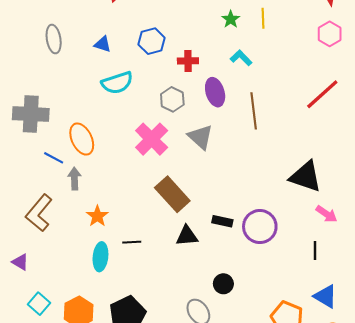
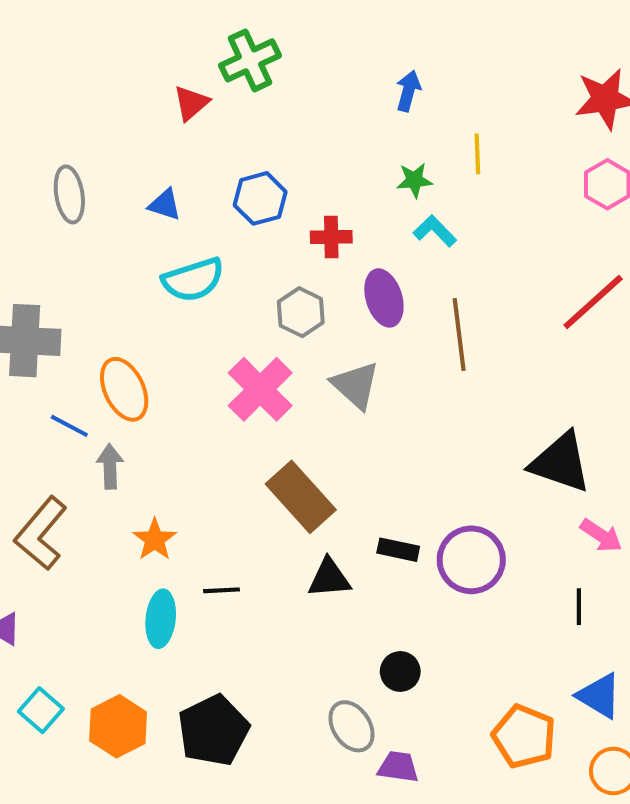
green star: (231, 19) -> (414, 180), moved, turned 30

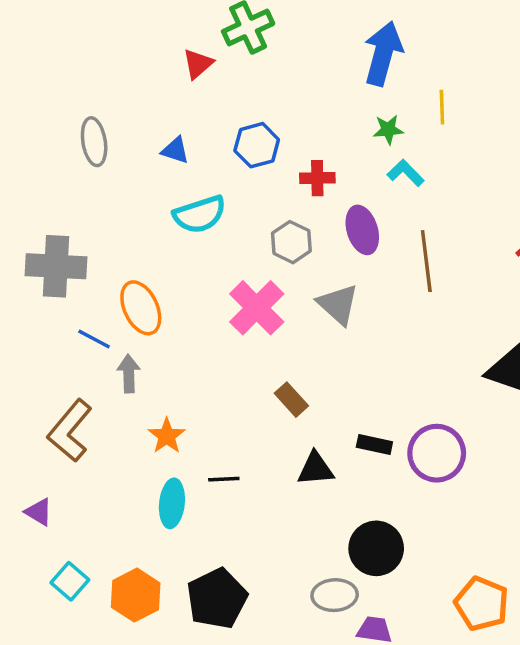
blue arrow: (408, 91) -> (383, 53), size x1.8
brown rectangle: (301, 497) -> (291, 400), size x0.6
black circle: (400, 671) -> (376, 548), size x1.6
gray ellipse: (352, 726) -> (335, 595), turned -60

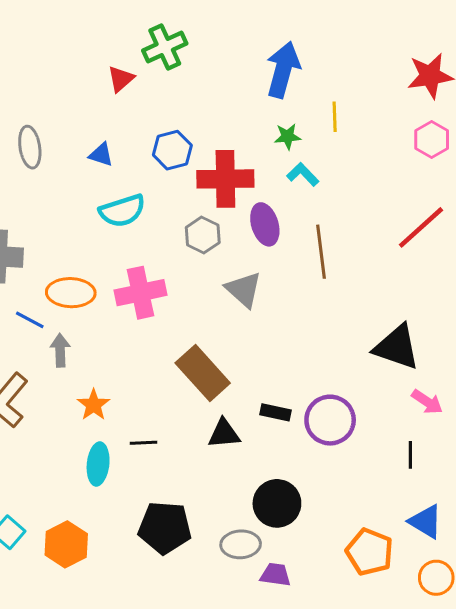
red cross: (317, 178) -> (225, 179), size x1.8
orange ellipse: (141, 308) -> (71, 293), turned -63
pink cross: (257, 308) -> (141, 293), moved, turned 33
brown rectangle: (291, 400) -> (203, 373), size x1.8
black pentagon: (217, 599) -> (165, 528), moved, turned 30

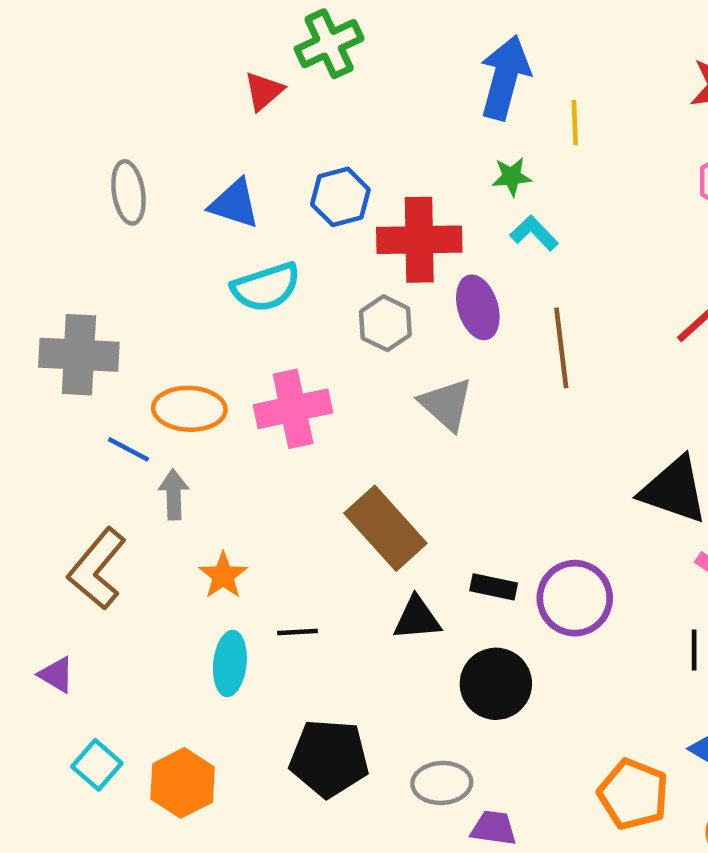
yellow line: (335, 117) -> (575, 123), moved
blue triangle: (101, 155) -> (234, 204), size x1.4
black circle: (277, 503) -> (496, 684), moved

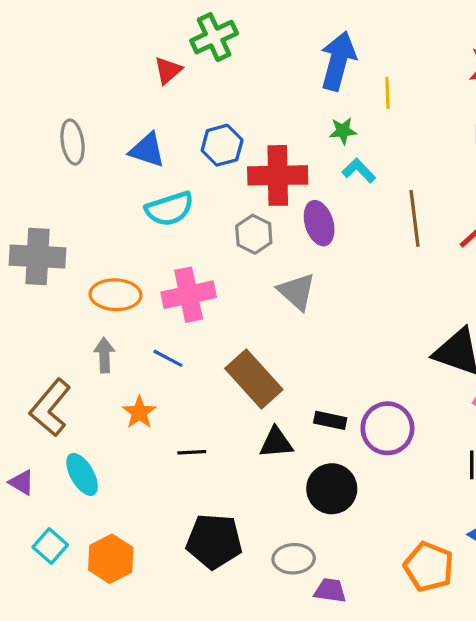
brown line: (561, 348) -> (414, 218), moved
blue line: (128, 449) -> (168, 358), moved
cyan ellipse: (230, 663) -> (82, 474), moved, turned -36

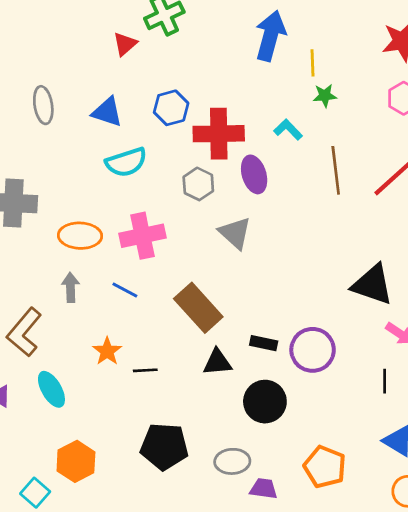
green star: (343, 131) -> (325, 96), moved
orange star: (139, 412) -> (107, 351), moved
cyan square: (50, 546) -> (35, 493), moved
orange pentagon: (429, 567) -> (325, 467), moved

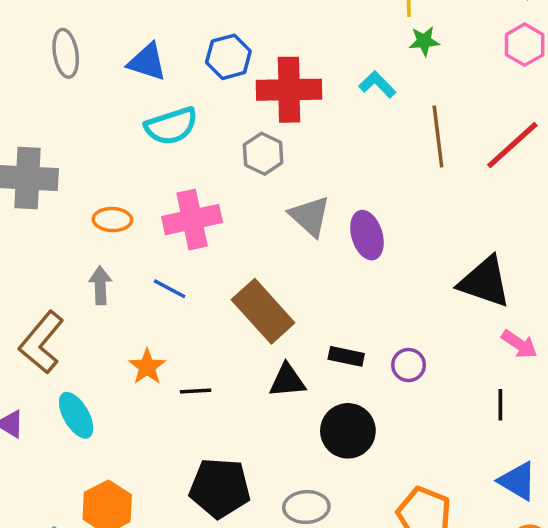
purple ellipse: (254, 174) -> (367, 235), moved
orange ellipse: (80, 236) -> (112, 220), size x0.7
purple circle: (313, 350) -> (409, 365), size x0.6

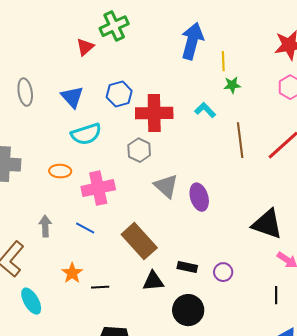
blue triangle: (147, 62) -> (72, 97), turned 30
orange ellipse: (112, 220) -> (60, 171), moved

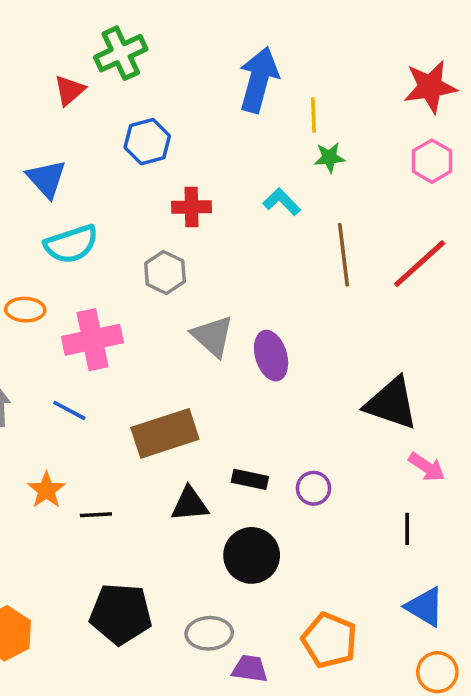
blue hexagon: (119, 94) -> (147, 142), moved
red cross: (154, 113) -> (191, 207), size x0.6
brown rectangle: (139, 241) -> (165, 433), turned -66

